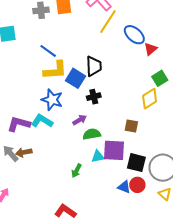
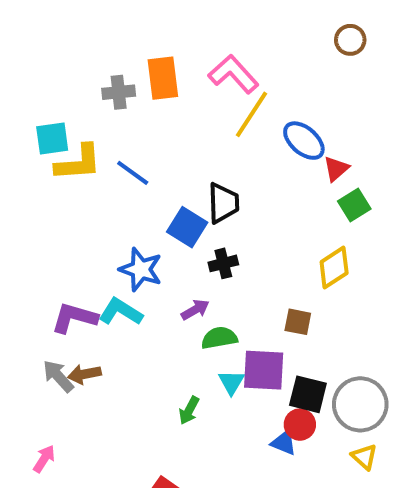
yellow L-shape: (55, 70) -> (78, 163), moved
green square: (160, 78) -> (354, 205), moved
cyan triangle: (98, 156) -> (231, 382), turned -48
red circle: (137, 185) -> (300, 425), moved

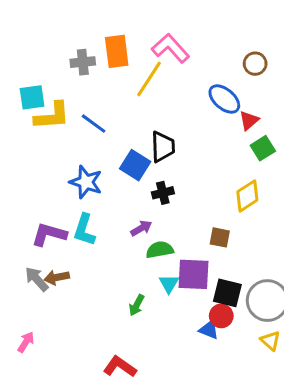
brown circle: (350, 40) -> (255, 64), moved
yellow line: (252, 114) -> (149, 79), moved
blue star: (141, 269) -> (86, 182), moved
cyan L-shape: (121, 312) -> (84, 230), turned -104

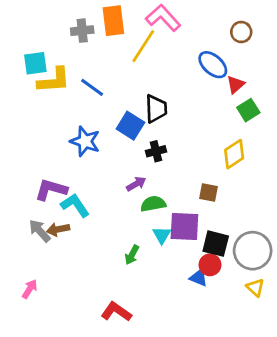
cyan L-shape: (84, 230) -> (75, 205), moved, turned 128

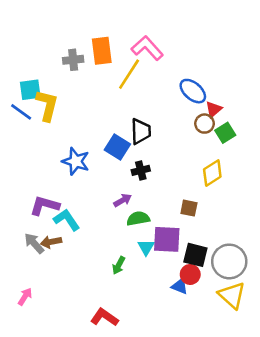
brown circle: (241, 32) -> (205, 124), moved
yellow L-shape: (54, 80) -> (47, 105), turned -72
blue line: (92, 87) -> (21, 112), moved
yellow triangle: (255, 288) -> (232, 295), size x1.6

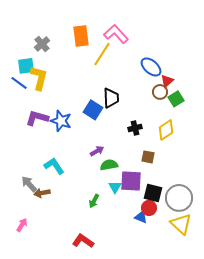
gray cross: (73, 60) -> (42, 44), moved, turned -35
black cross: (141, 170) -> (135, 128), moved
purple L-shape: (45, 206) -> (37, 118), moved
brown arrow: (51, 242) -> (42, 193), moved

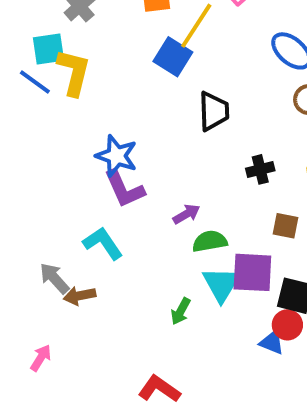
blue square: (93, 110) -> (173, 57), moved
purple L-shape: (37, 118) -> (124, 189), moved, turned -130
cyan triangle: (115, 187) -> (221, 284), size x1.5

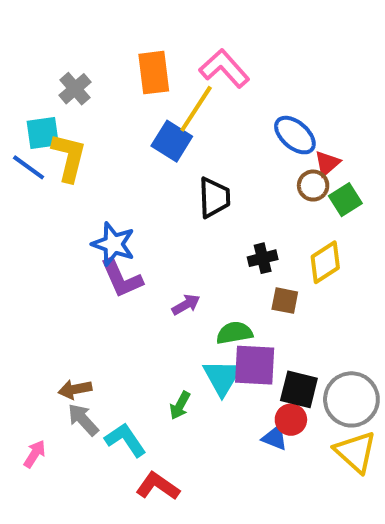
brown square: (285, 226) -> (285, 301), moved
green semicircle: (210, 241) -> (234, 333), moved
cyan L-shape: (103, 243) -> (125, 440), moved
gray arrow: (54, 278) -> (83, 420), moved

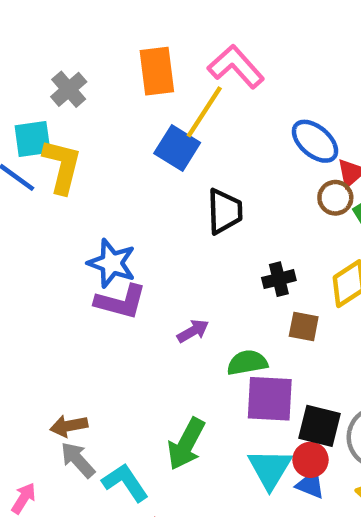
purple L-shape: (121, 278) -> (121, 302), turned -51
cyan triangle: (222, 377) -> (270, 469), moved
green arrow: (180, 405) -> (186, 444), size x1.6
blue triangle: (275, 438) -> (310, 485), moved

